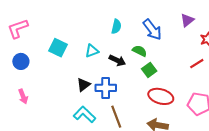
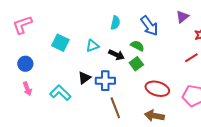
blue circle: (21, 61) -> (25, 64), moved
green square: (149, 70) -> (136, 64), moved
cyan L-shape: (84, 114) -> (60, 93), moved

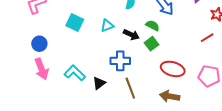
black triangle: (84, 78) -> (99, 83), moved
pink arrow: (27, 89) -> (41, 69), size x1.5

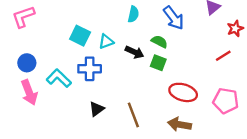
cyan square: (75, 22) -> (80, 36), moved
green square: (152, 44) -> (158, 63), turned -32
blue cross: (120, 61) -> (90, 69), moved
cyan L-shape: (75, 73) -> (59, 78), moved

